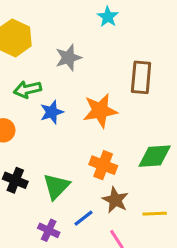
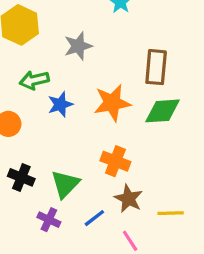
green diamond: (155, 156) -> (163, 111), moved
purple cross: (49, 230) -> (49, 220), moved

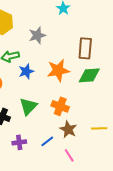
green triangle: (65, 184) -> (28, 106), moved
yellow line: (171, 213) -> (99, 128), moved
purple cross: (49, 220) -> (19, 142), turned -32

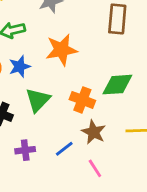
orange star: (58, 70) -> (61, 50), moved
blue star: (26, 71) -> (20, 66), moved
green diamond: (89, 75) -> (117, 85), moved

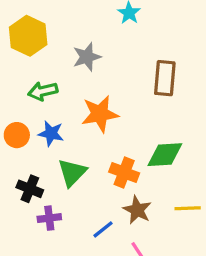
blue star: (20, 66) -> (51, 133), turned 30
purple cross: (25, 150) -> (49, 218), moved

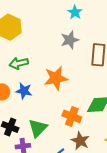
gray star: (87, 57) -> (70, 40), moved
green triangle: (72, 173) -> (38, 128), moved

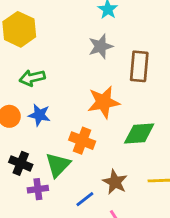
orange star: (56, 78) -> (103, 102), moved
orange cross: (72, 116) -> (82, 141), moved

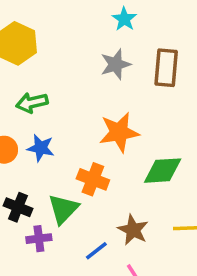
brown rectangle: (139, 66) -> (166, 68), moved

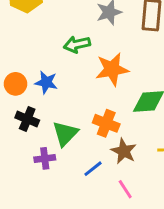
green arrow: (32, 103) -> (77, 44), moved
orange cross: (93, 179) -> (106, 123), moved
black cross: (18, 207) -> (27, 119), moved

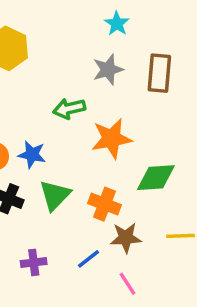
green triangle: (65, 134) -> (55, 195), moved
brown star: (124, 151) -> (126, 238), turned -30
purple cross: (45, 158) -> (34, 262), moved

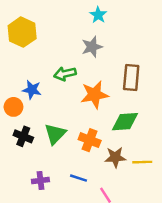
brown rectangle: (159, 73) -> (131, 77), moved
blue star: (32, 155) -> (32, 90), moved
brown star: (126, 238) -> (115, 157), moved
blue line: (89, 259) -> (78, 178), turned 56

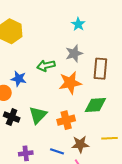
cyan star: (98, 15) -> (78, 24), moved
gray star: (92, 47) -> (74, 53), moved
orange cross: (90, 140) -> (66, 120), turned -36
brown star: (115, 157) -> (80, 144), moved

